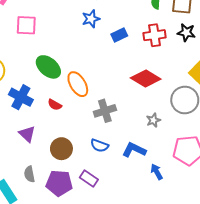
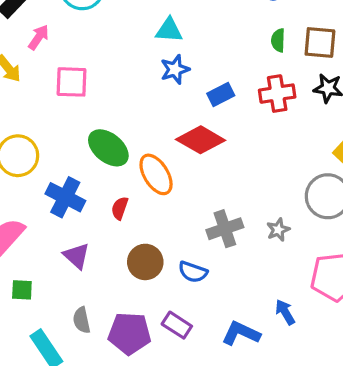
red diamond: (146, 78) -> (201, 140), moved
red semicircle: (55, 105) -> (120, 208), turned 80
gray cross: (105, 111) -> (225, 229), moved
brown circle: (61, 149) -> (145, 262), moved
blue L-shape: (134, 150) -> (241, 333), moved

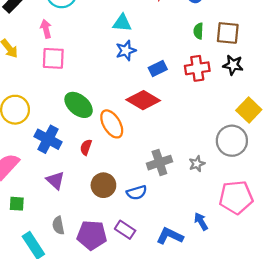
pink arrow: (39, 37) -> (46, 29), moved, turned -48
blue semicircle: (193, 272) -> (137, 193), turned -36

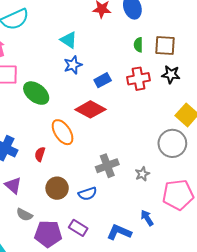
cyan triangle: (122, 23) -> (69, 40), turned 30
green ellipse: (79, 105) -> (36, 93), moved
gray star: (197, 164) -> (142, 174), moved
gray semicircle: (58, 225) -> (24, 215), moved, turned -49

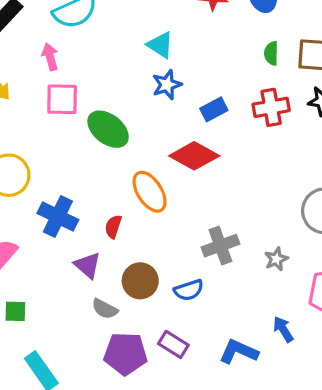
purple triangle: (13, 185) -> (88, 265), moved
gray semicircle: (24, 215) -> (105, 309), moved

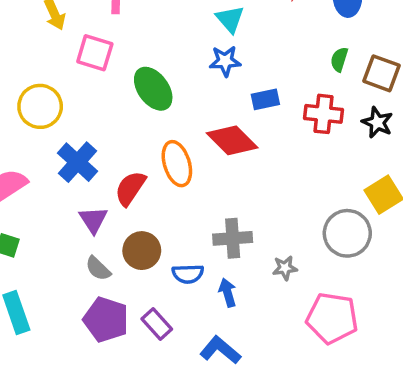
pink square: (62, 99) -> (95, 53), moved
red semicircle: (113, 227) -> (130, 188), size x1.5
blue arrow: (283, 329) -> (228, 293), moved

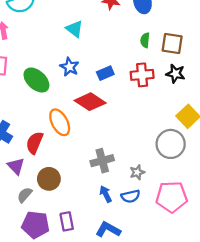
blue star: (225, 61) -> (69, 67), moved, turned -30
gray semicircle: (98, 269) -> (25, 195), turned 98
blue semicircle: (188, 274) -> (131, 196), moved
purple rectangle: (157, 324) -> (67, 221), turned 42

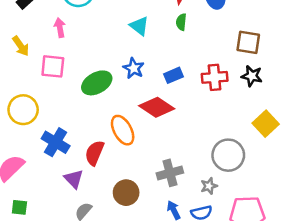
green semicircle: (145, 40) -> (181, 22), moved
green ellipse: (36, 80) -> (97, 83), turned -72
gray circle: (171, 144) -> (228, 155), moved
brown circle: (49, 179) -> (126, 193), moved

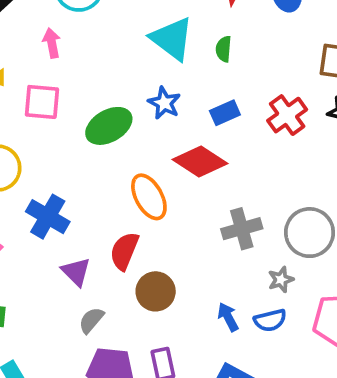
green semicircle: (181, 22) -> (224, 49), moved
cyan triangle: (139, 26) -> (172, 39), size x1.5
red cross: (215, 77) -> (287, 115), turned -30
red semicircle: (95, 153) -> (124, 251), moved
gray cross: (170, 173) -> (242, 229), moved

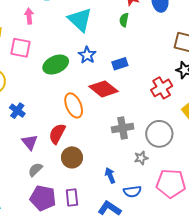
cyan triangle: (172, 39) -> (80, 20), moved
green semicircle: (224, 49) -> (124, 20), moved
red cross: (287, 115) -> (162, 88), moved
blue cross: (48, 217) -> (17, 111), size x0.7
blue semicircle: (270, 320) -> (132, 192), moved

